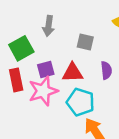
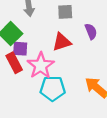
purple square: (46, 69) -> (20, 49), moved, turned 35
cyan pentagon: (80, 102) -> (53, 89), moved

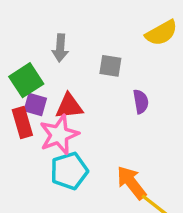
red triangle: (62, 42) -> (69, 106), moved
cyan pentagon: (53, 89) -> (69, 171), turned -30

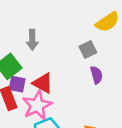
gray square: (110, 66) -> (88, 50), moved, turned -30
red triangle: (69, 106) -> (43, 83), turned 40

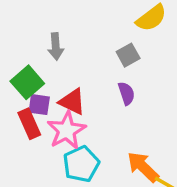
purple semicircle: (96, 75) -> (126, 93), moved

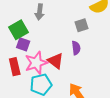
red triangle: (72, 102) -> (56, 61), moved
red rectangle: (29, 124) -> (15, 67), moved

